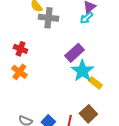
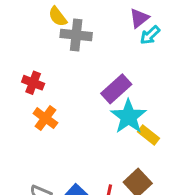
cyan arrow: (86, 18) -> (150, 35), moved
orange cross: (19, 72) -> (45, 118), moved

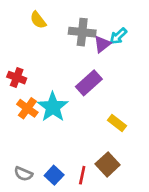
purple triangle: (139, 18) -> (102, 44), moved
gray cross: (76, 35) -> (82, 32), moved
cyan star: (128, 117) -> (53, 107), moved

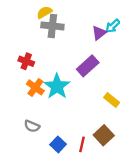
yellow semicircle: (38, 20) -> (44, 12), turned 98
gray cross: (82, 32) -> (52, 26), moved
gray semicircle: (23, 174) -> (32, 126), moved

